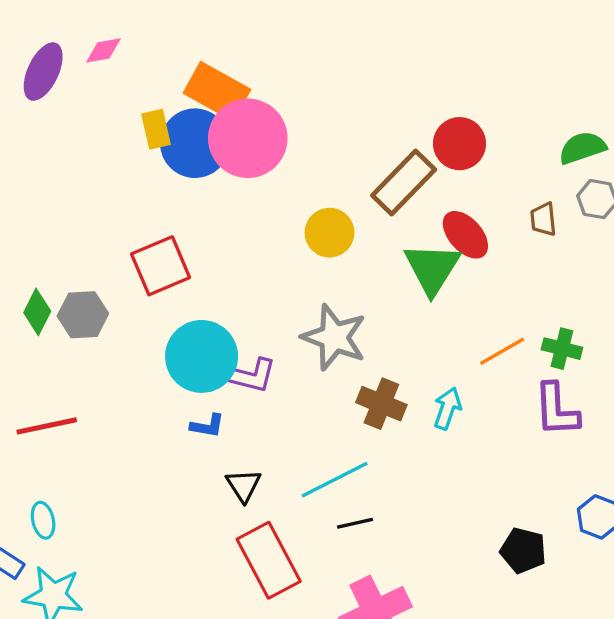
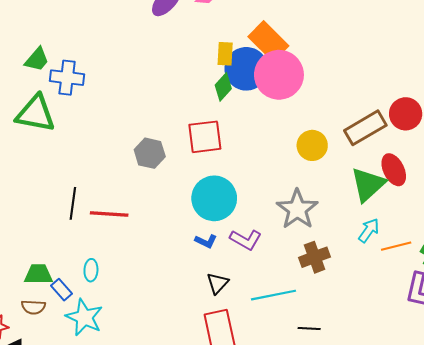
green diamond: (37, 312) -> (223, 87), moved
purple L-shape: (251, 375) -> (246, 240), moved
brown cross: (381, 404) -> (315, 257), turned 32
cyan arrow: (447, 408) -> (369, 230), moved
black line: (355, 523) -> (309, 328), moved

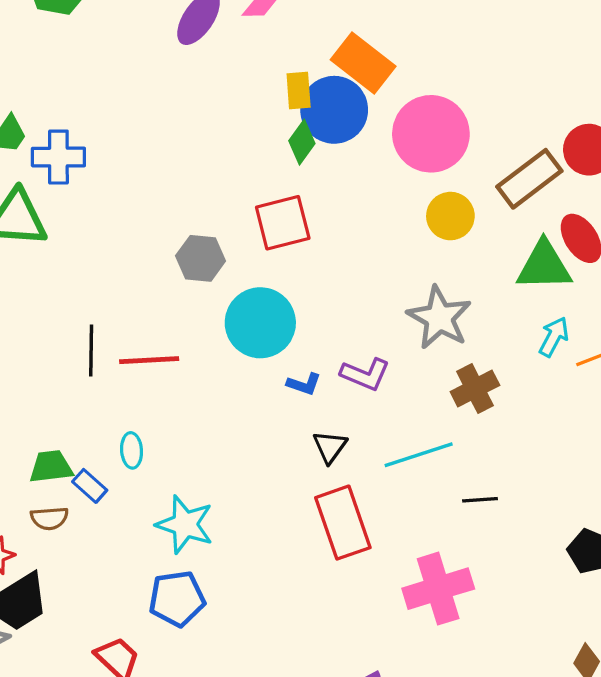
pink circle: (279, 75) -> (431, 134), moved
green triangle: (368, 184) -> (544, 266), turned 48
cyan circle: (214, 198) -> (260, 323), moved
cyan star: (84, 317) -> (185, 524), moved

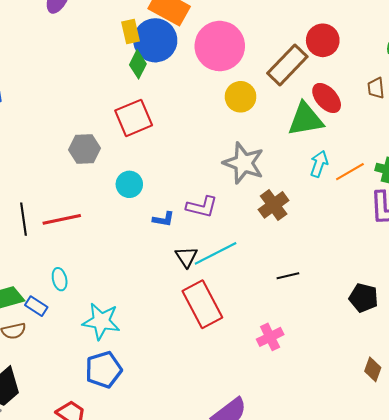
cyan circle: (260, 323) -> (129, 184), size x0.6
cyan line: (419, 455) -> (216, 253), moved
pink cross: (438, 589) -> (270, 337), size x0.6

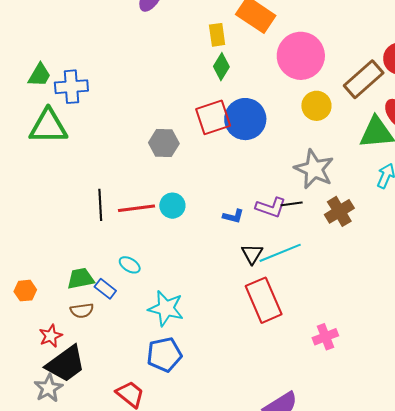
blue circle: (155, 40) -> (245, 119), moved
cyan circle: (129, 184) -> (172, 206), moved
black line: (288, 276) -> (292, 204), moved
cyan ellipse: (60, 279) -> (130, 265), turned -50

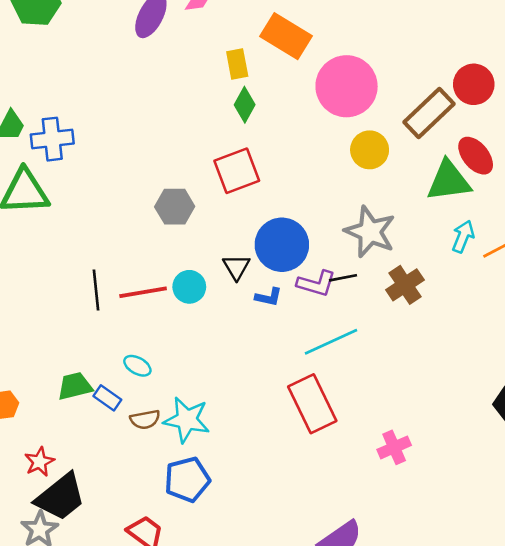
blue circle: (245, 119) -> (282, 245), moved
black triangle: (252, 254) -> (236, 267), moved
brown semicircle: (82, 311) -> (145, 419), moved

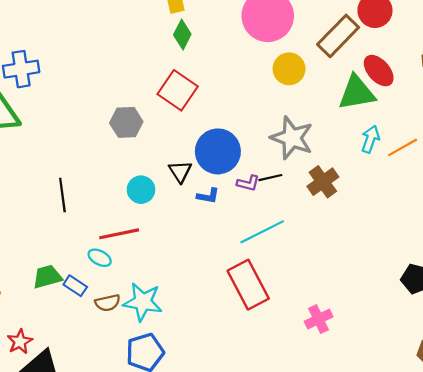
red square: (237, 171) -> (178, 90), turned -33
purple L-shape: (316, 284) -> (248, 183), size x0.7
red line: (143, 292) -> (119, 234), moved

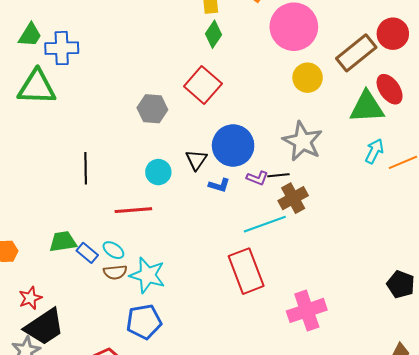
brown cross: (323, 182) -> (293, 198), moved
cyan ellipse: (100, 258) -> (113, 250), moved
pink cross: (319, 319) -> (307, 310), size x1.5

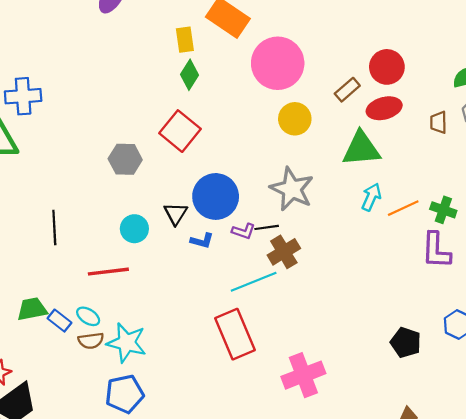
brown rectangle: (356, 53) -> (347, 90), size x0.6
red ellipse: (390, 89) -> (384, 108), moved, turned -68

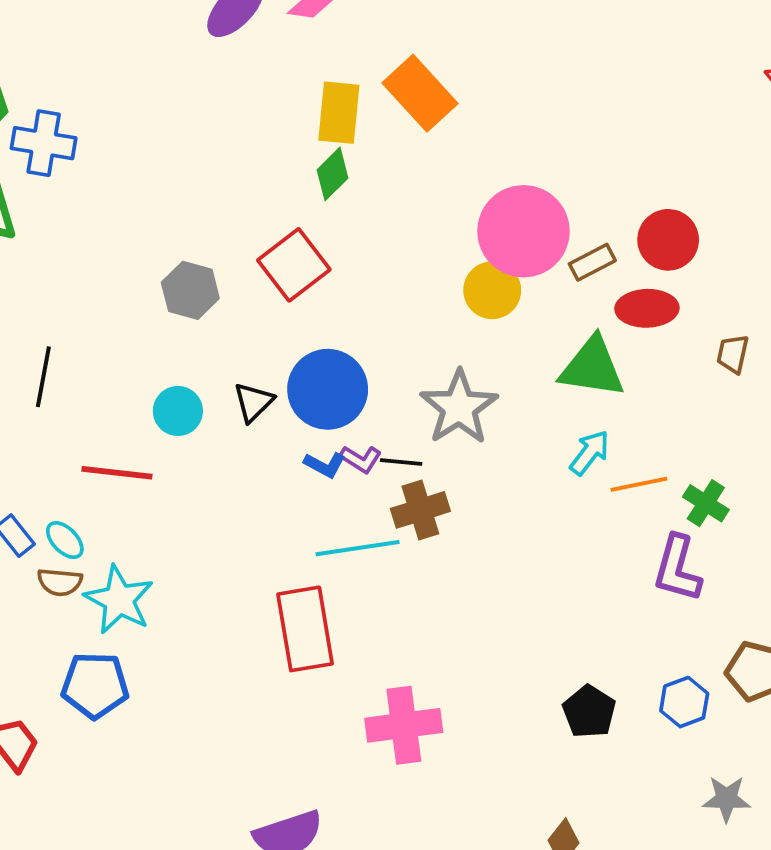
yellow rectangle: (185, 40) -> (339, 113), size x1.4
pink circle: (278, 63) -> (523, 231), moved
blue L-shape: (202, 241) -> (325, 465), moved

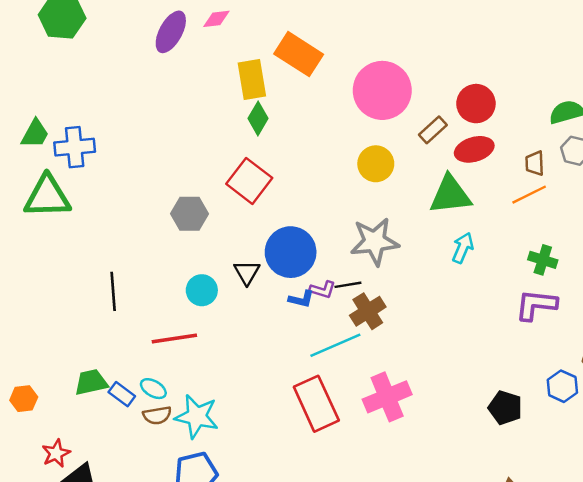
pink circle: (523, 231) -> (382, 90), moved
gray star: (459, 407) -> (375, 242), turned -30
orange line: (639, 484) -> (529, 195), moved
purple L-shape: (677, 569) -> (536, 305), turned 96
pink cross: (404, 725) -> (387, 397), moved

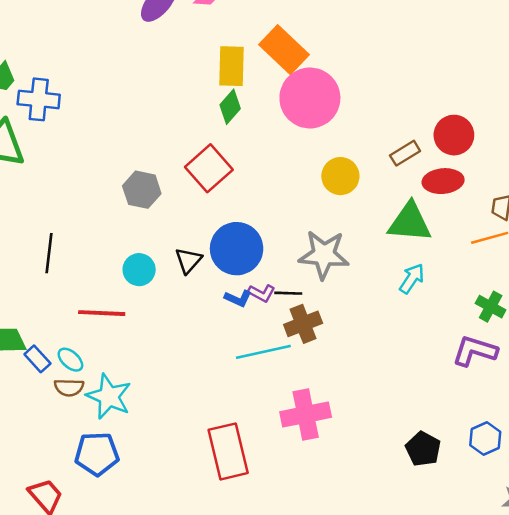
pink circle: (382, 90) -> (310, 98), moved
red rectangle: (316, 404) -> (228, 451), moved

